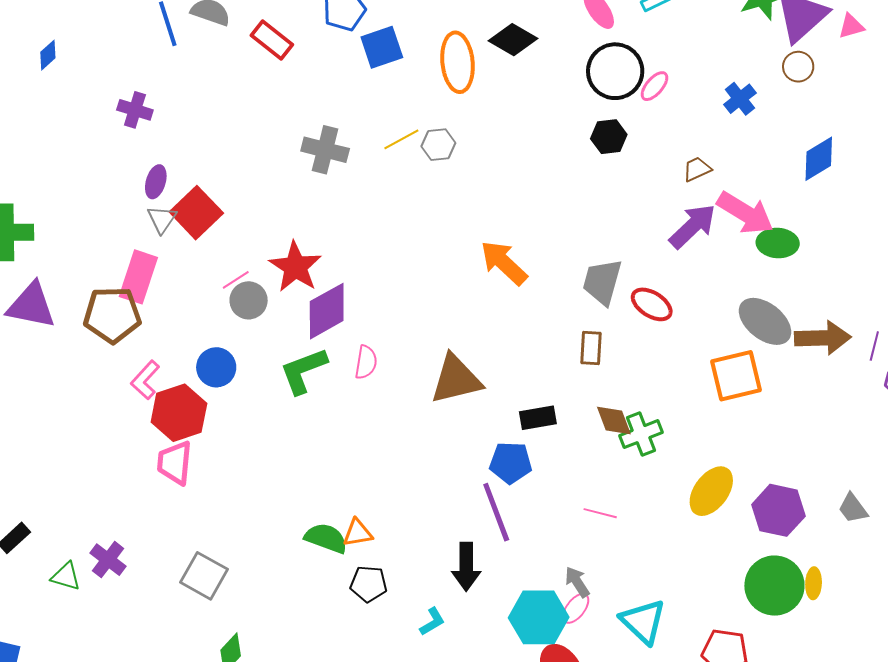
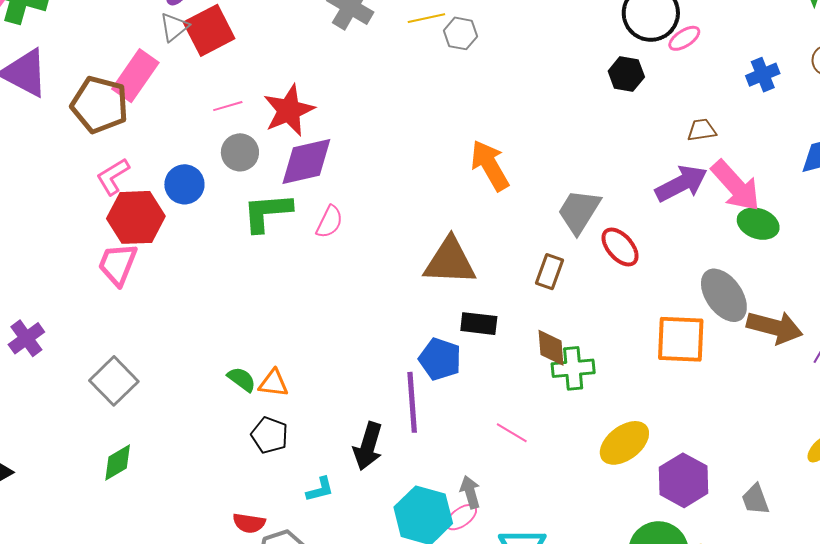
gray circle: (249, 300) -> (240, 152), moved
brown triangle: (456, 379) -> (450, 261), moved
green semicircle: (326, 538) -> (242, 379), size x0.7

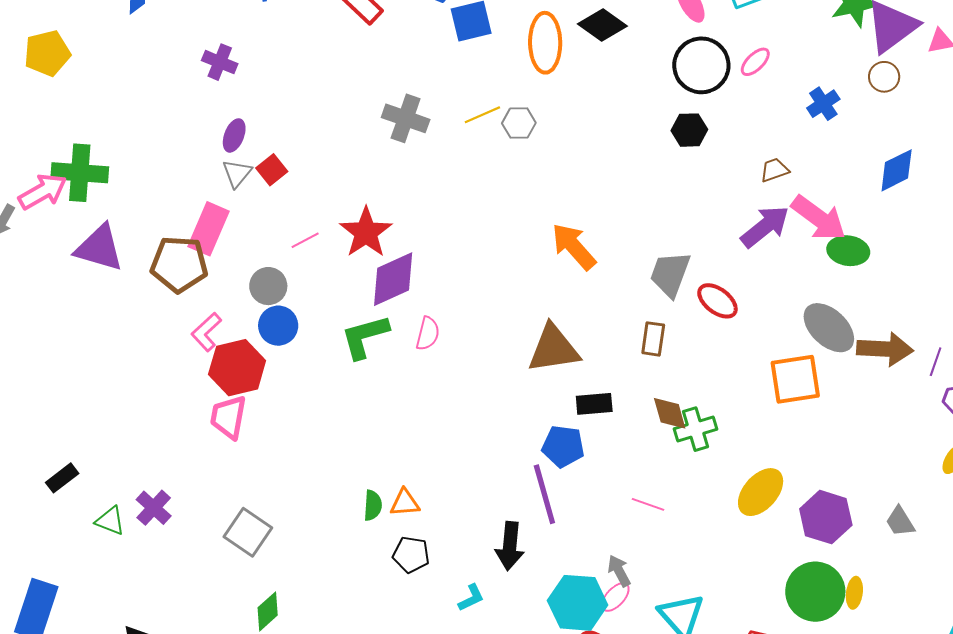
red square: (209, 30) -> (272, 170), size x0.6
pink ellipse: (684, 38) -> (755, 62), moved
gray circle: (240, 152) -> (268, 286), moved
green semicircle: (242, 379) -> (373, 505), turned 68

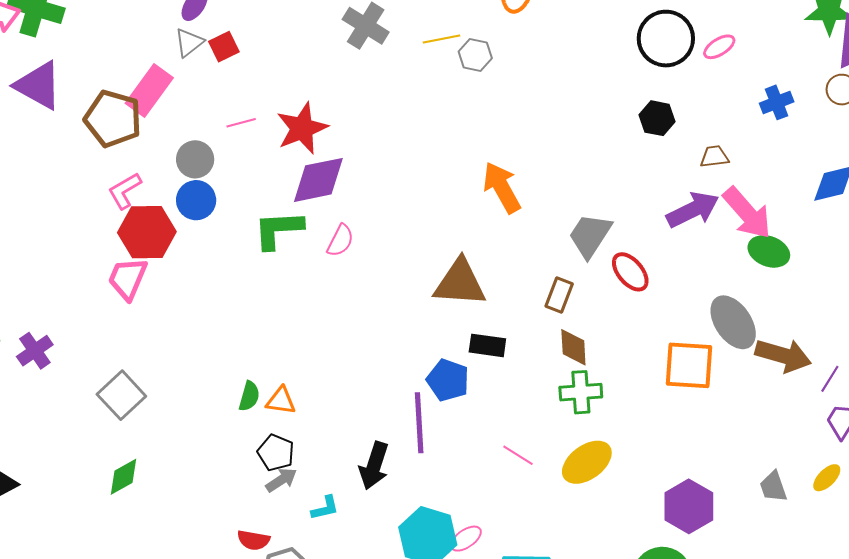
black hexagon: (689, 130) -> (657, 118), moved
brown diamond: (670, 413) -> (573, 347), moved
yellow ellipse: (761, 492) -> (587, 462), moved
gray trapezoid: (900, 522) -> (773, 487), moved
gray arrow: (619, 571) -> (281, 480), moved, turned 72

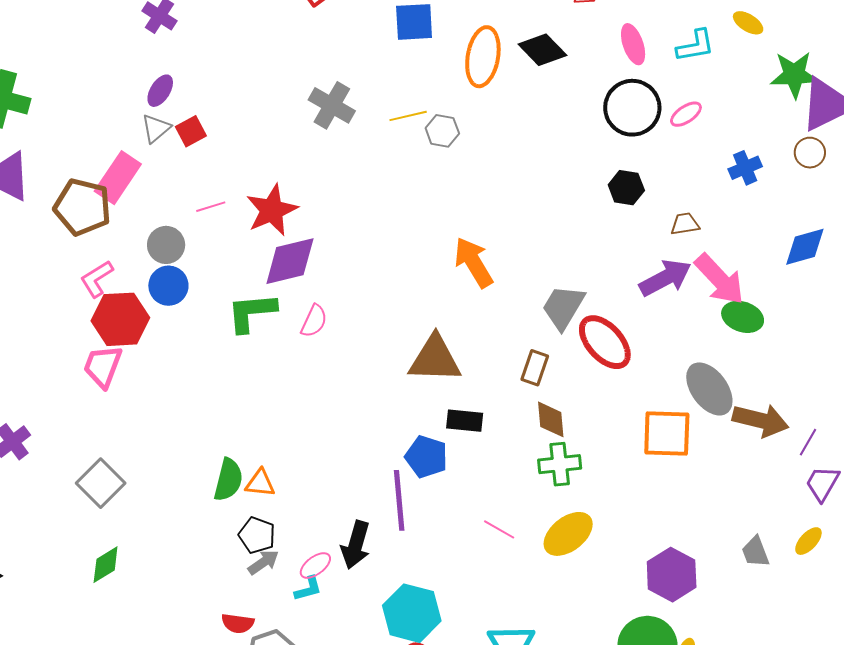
red ellipse: (630, 272) -> (605, 342), size x1.4
green semicircle: (249, 396) -> (228, 480), size x1.4
pink ellipse: (466, 539) -> (315, 565), moved

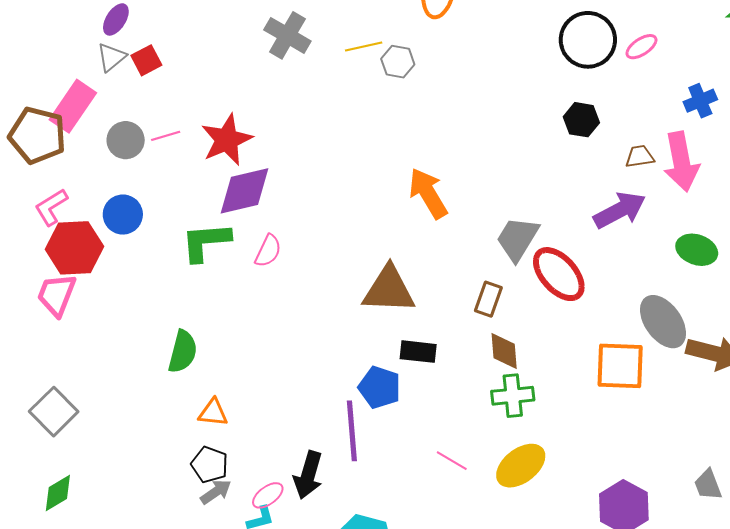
gray circle: (166, 245) -> (126, 140), moved
pink arrow: (720, 279) -> (681, 162), moved, turned 32
green semicircle: (228, 480) -> (183, 352), moved

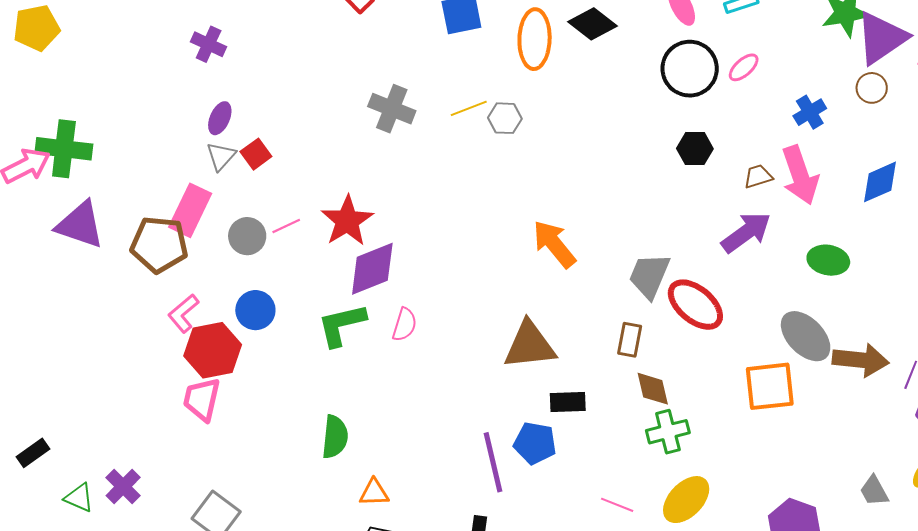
purple line: (352, 431) -> (493, 462), moved

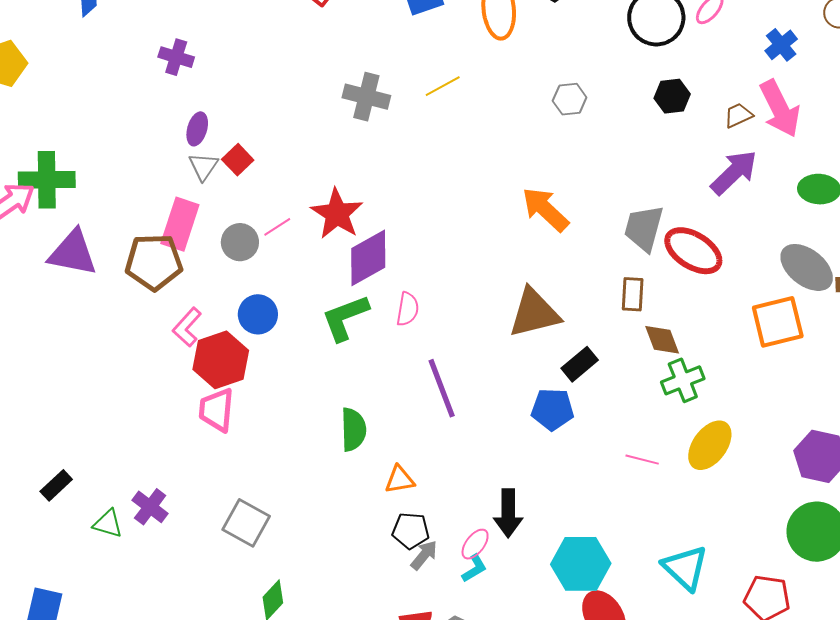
gray hexagon: (505, 118) -> (570, 99), moved
black rectangle: (568, 402) -> (580, 364), turned -30
purple line: (493, 462) -> (442, 388), moved

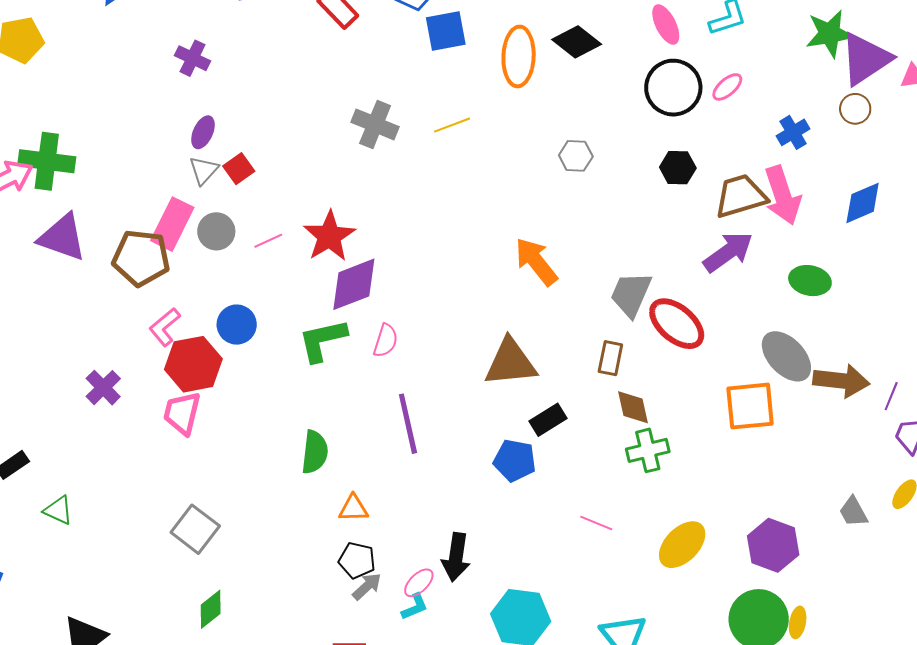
brown trapezoid: (738, 115) -> (741, 196), size x1.8
gray circle: (240, 242) -> (216, 231), moved
yellow ellipse: (710, 445) -> (682, 545), moved
purple cross: (150, 507) -> (103, 388), moved

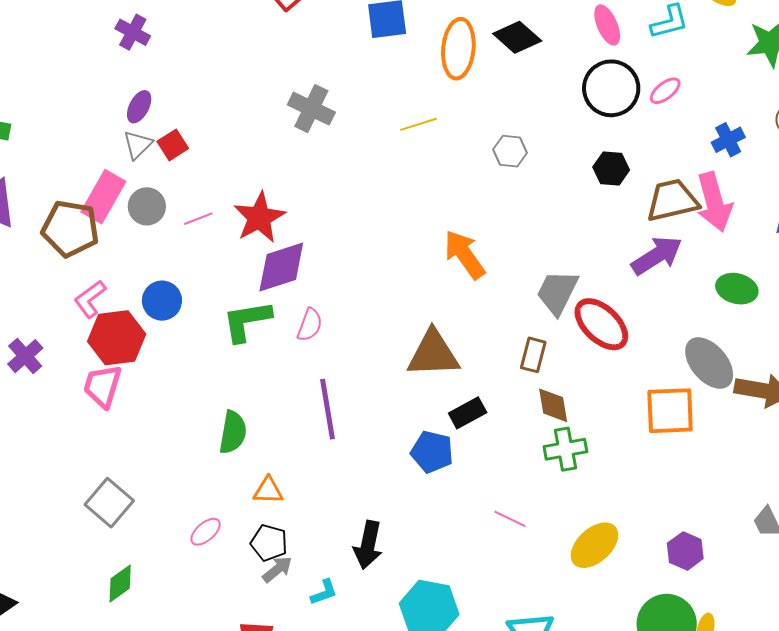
yellow line: (452, 125) -> (419, 124), moved
purple hexagon: (773, 545) -> (685, 551), size x0.7
pink ellipse: (419, 583) -> (206, 532), moved

